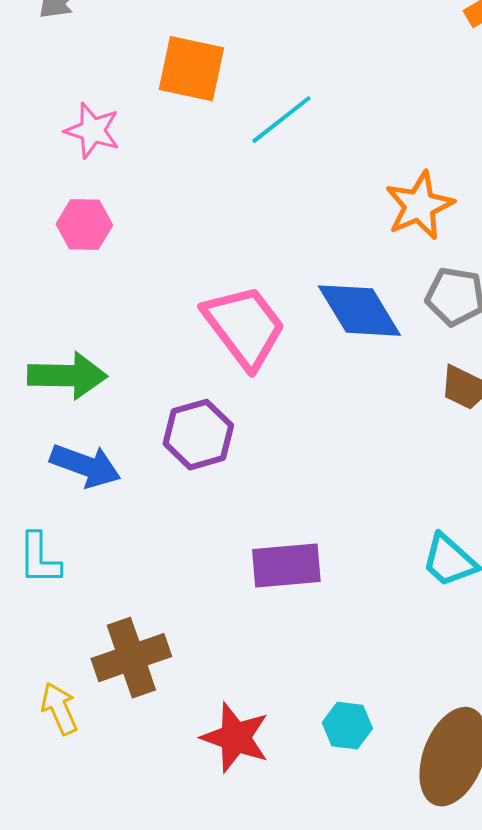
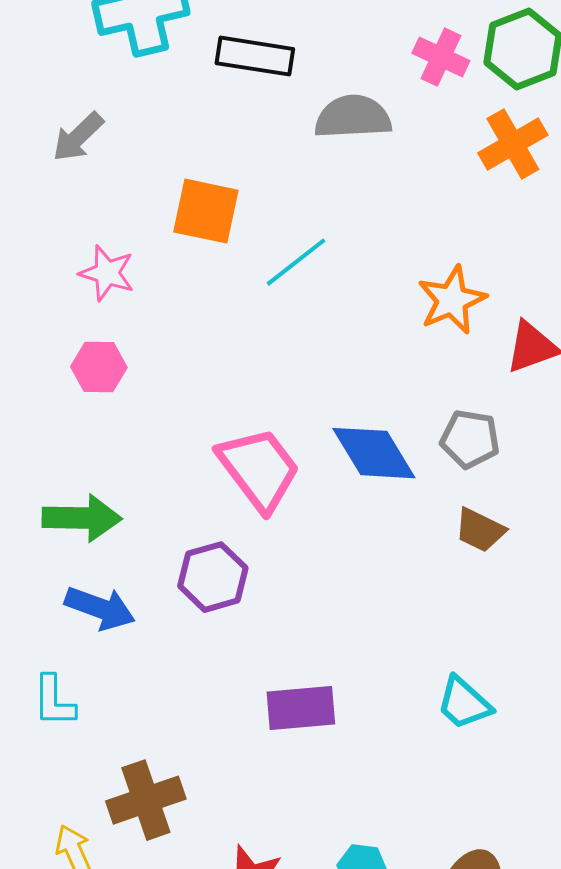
orange star: (419, 206) -> (452, 300), moved

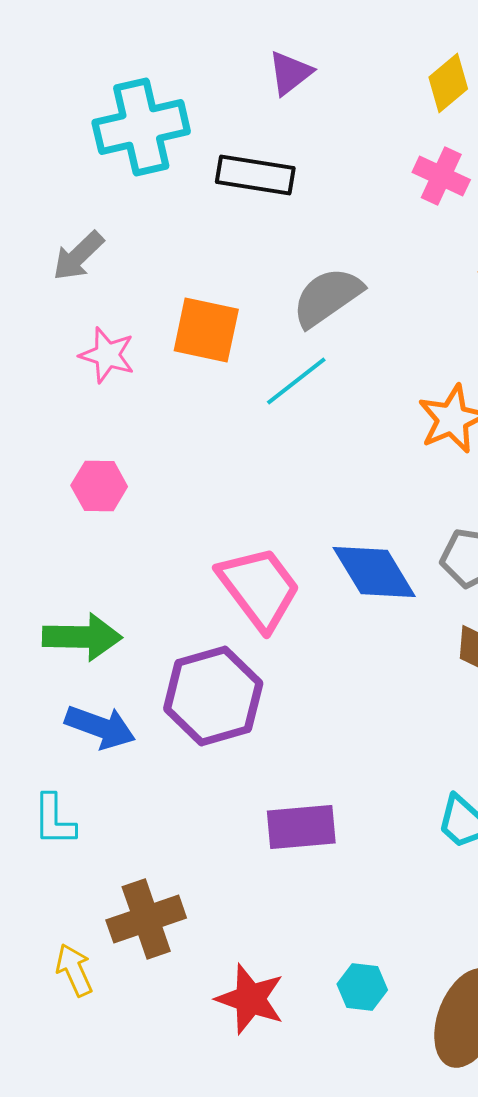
gray semicircle: (353, 117) -> (327, 297), moved, turned -32
pink star: (107, 273) -> (107, 355), moved
purple hexagon: (213, 577) -> (213, 696), size x1.4

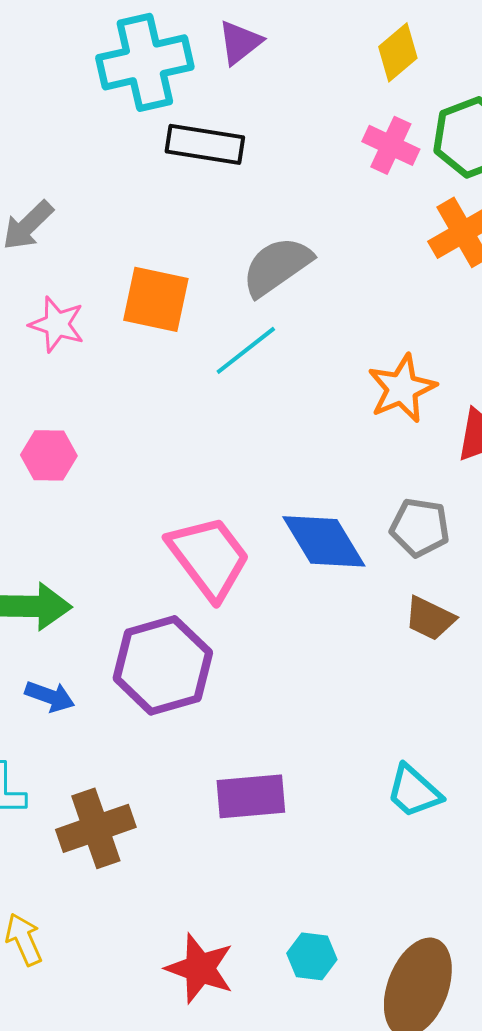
cyan cross: (141, 127) -> (145, 62), moved
blue arrow: (100, 727) -> (50, 696), size x0.7
brown cross: (146, 919) -> (96, 828), moved

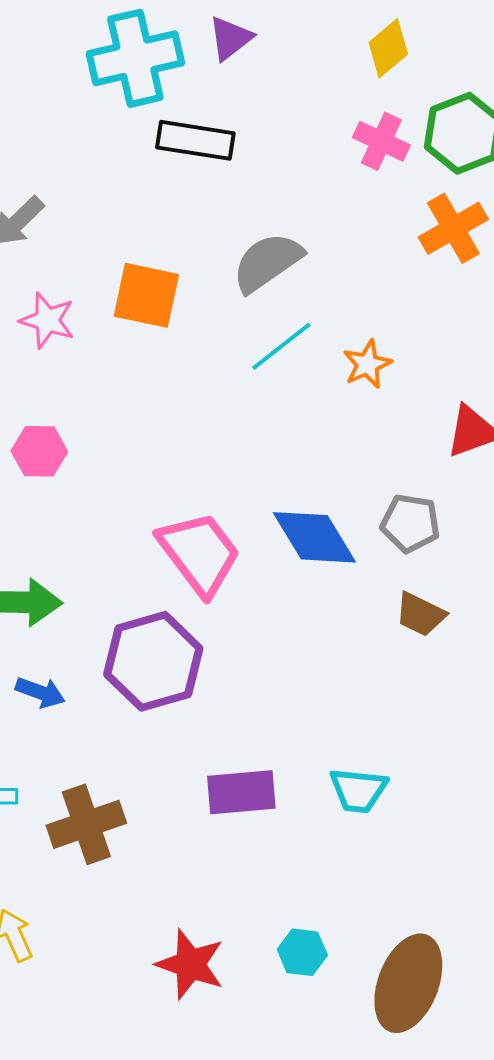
cyan line: (246, 350) -> (281, 346), moved
orange star: (402, 388) -> (367, 364), moved, size x0.7
cyan trapezoid: (414, 791) -> (358, 790), moved, turned -36

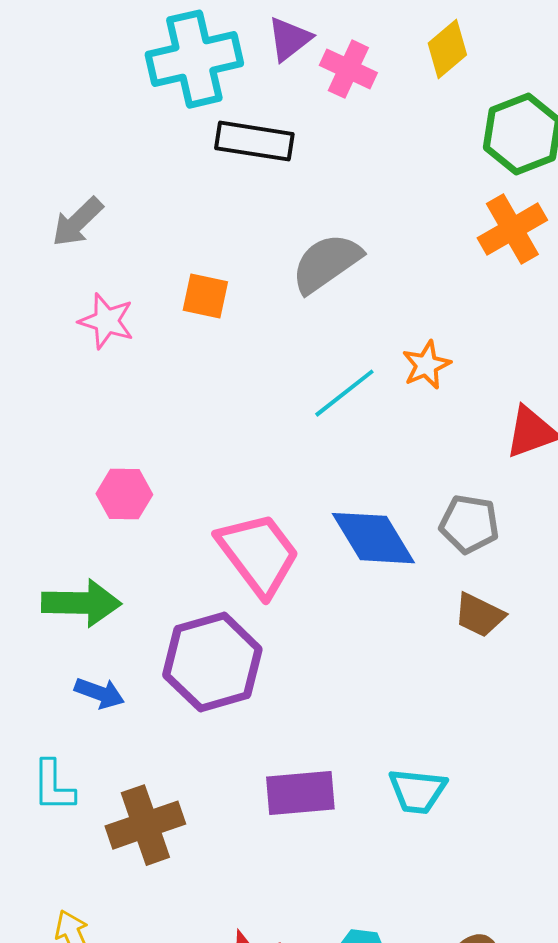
pink cross: (381, 141) -> (348, 69), moved
orange square: (146, 295) -> (205, 296), size x0.7
cyan line: (281, 346) -> (344, 393), moved
pink hexagon: (39, 451) -> (124, 494), moved

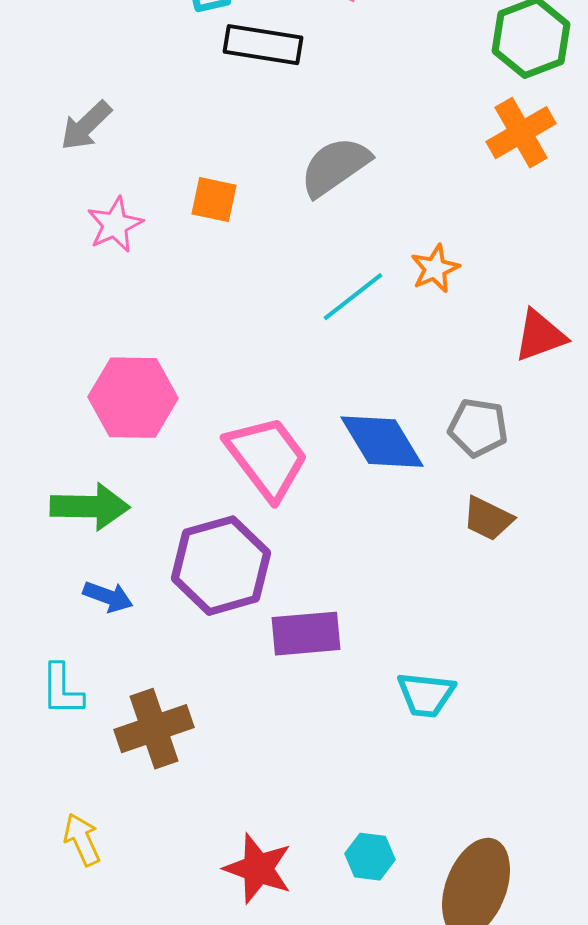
pink star: (106, 321) -> (115, 225), turned 30
pink hexagon: (124, 494) -> (133, 398), size x1.6
purple rectangle: (300, 793) -> (306, 634), moved

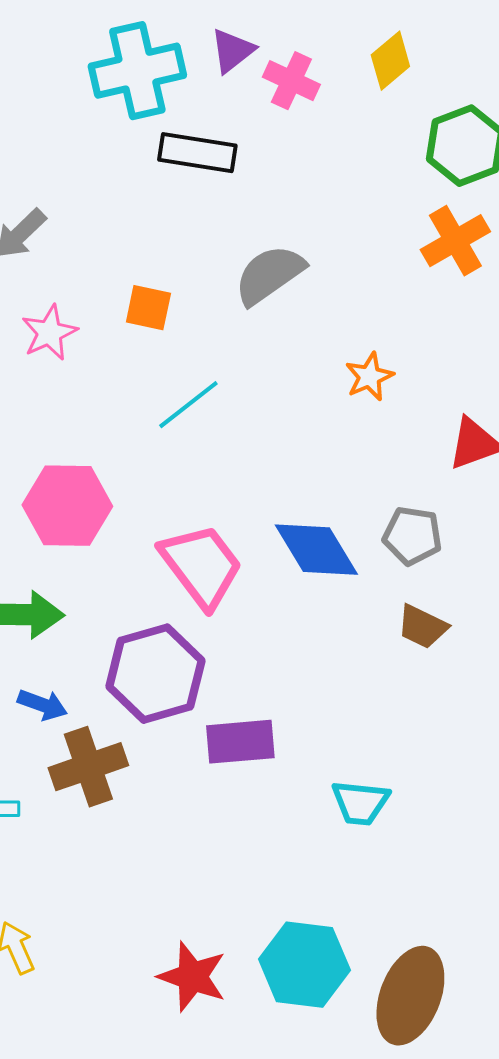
cyan line: (353, 297) -> (188, 405), moved
brown cross: (154, 729) -> (88, 767), moved
cyan hexagon: (370, 857) -> (304, 965), size x1.8

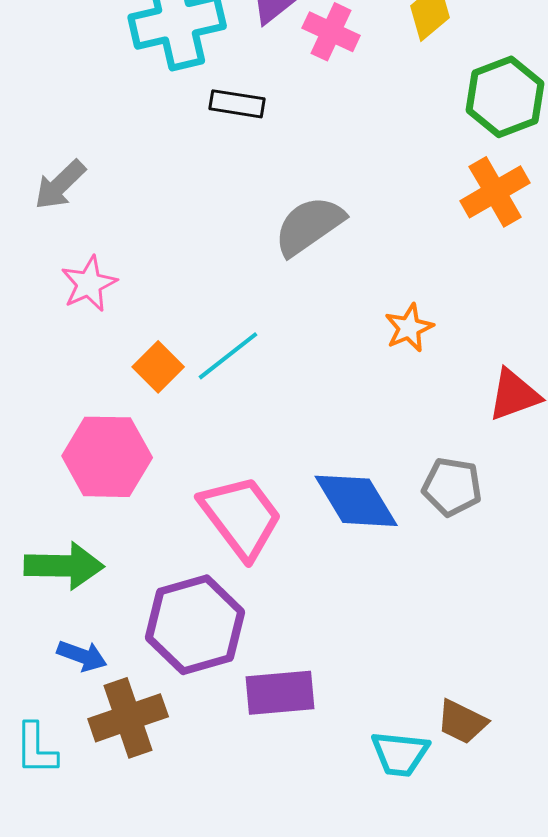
black rectangle: (197, 153) -> (237, 104), size x0.7
orange square: (148, 308) -> (158, 367), moved, turned 33
brown trapezoid: (422, 627) -> (462, 722), moved

